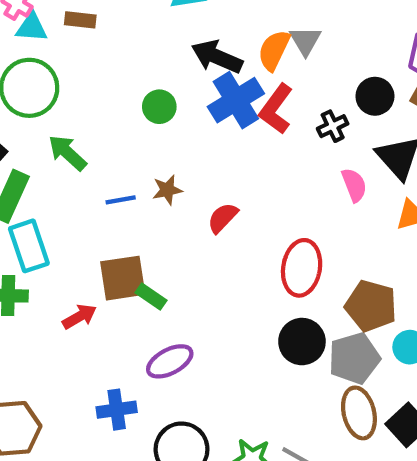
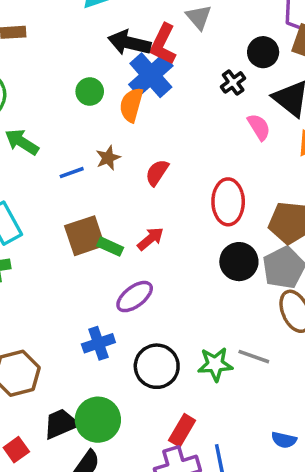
orange semicircle: (274, 50) -> (131, 105), moved
red L-shape: (276, 109) -> (163, 44), moved
red arrow: (79, 317) -> (150, 239), moved

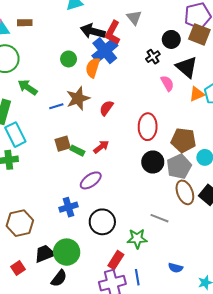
brown star: (108, 158) -> (78, 98), size x1.6
brown square: (85, 236) -> (63, 144), size x0.7
green star: (215, 364) -> (137, 239), moved

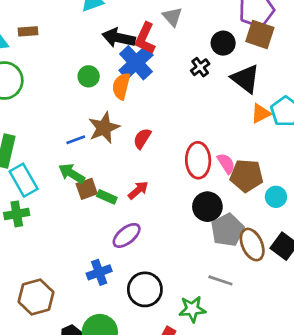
pink semicircle: (167, 83) -> (226, 163), moved
green arrow: (28, 87) -> (72, 173), moved
gray pentagon: (179, 166) -> (227, 230), moved

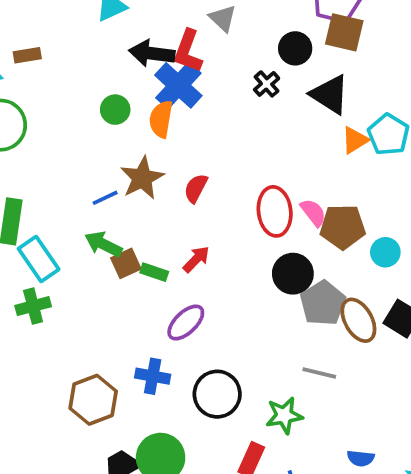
blue cross: (99, 272) -> (153, 376), turned 35
brown hexagon: (36, 297) -> (93, 400), moved

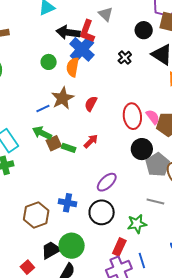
black cross: (267, 84) -> (125, 58), moved
purple ellipse: (186, 323) -> (107, 182), moved

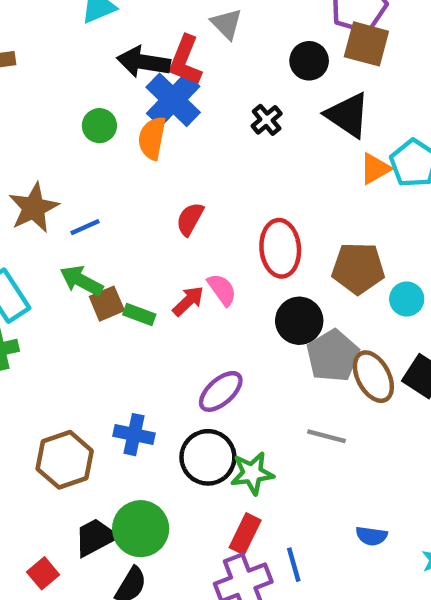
brown star: (63, 98) -> (34, 208), moved
pink semicircle: (153, 117) -> (222, 290), moved
green star: (137, 224) -> (252, 473), moved

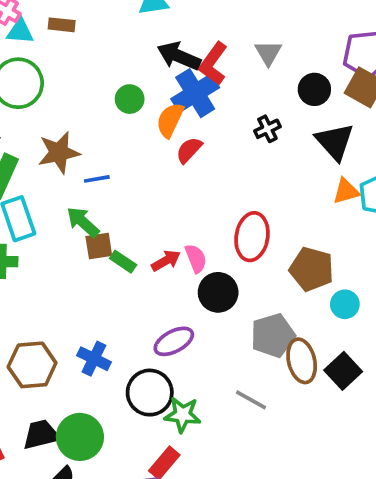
gray triangle: (227, 24) -> (268, 53), moved
red semicircle: (190, 219) -> (189, 150), moved
black circle: (299, 321) -> (218, 292), moved

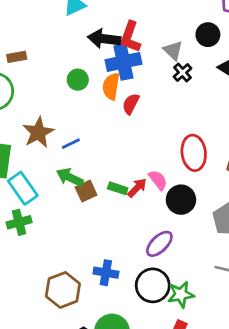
brown rectangle: (62, 25) -> (17, 57), moved
gray triangle: (268, 53) -> (173, 50), moved
blue cross: (195, 93) -> (123, 62), turned 36
green rectangle: (123, 262) -> (118, 188), moved

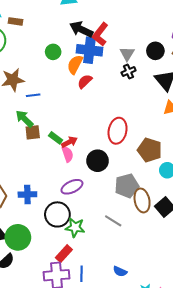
pink semicircle: (158, 180) -> (68, 154), moved
blue cross: (106, 273) -> (27, 194), turned -30

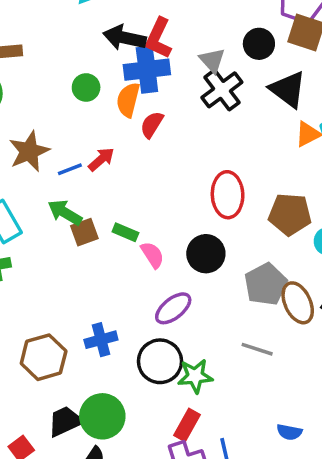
black cross: (129, 72) -> (222, 90), size x1.6
red arrow: (69, 142) -> (101, 159), moved

